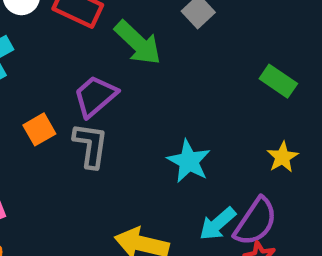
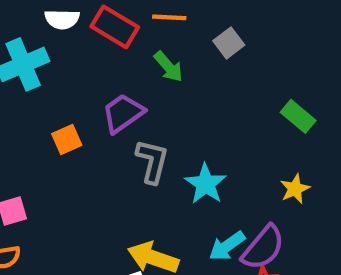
green arrow: (138, 43) -> (168, 67), size x0.7
gray L-shape: (91, 145) -> (152, 161), moved

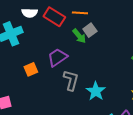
gray square: (229, 43) -> (90, 30), moved

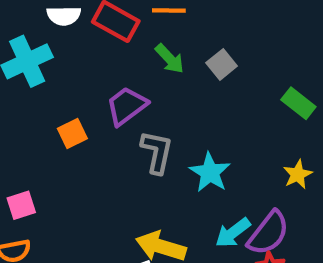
gray square: (90, 30) -> (222, 64), moved

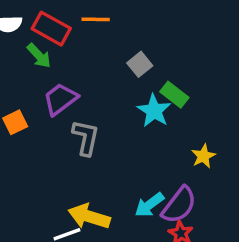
green arrow: (170, 59) -> (39, 56), moved
green rectangle: (298, 103) -> (174, 95), moved
cyan star: (210, 172) -> (154, 111), moved

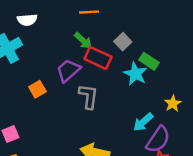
red rectangle: (51, 29) -> (98, 58), moved
green arrow: (39, 56) -> (83, 41), moved
cyan arrow: (149, 205) -> (143, 122), moved

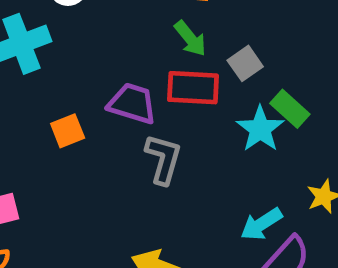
green arrow: (83, 41) -> (190, 39), moved
red rectangle: (98, 58) -> (193, 88), turned -30
purple trapezoid: (68, 70) -> (132, 103), turned 50

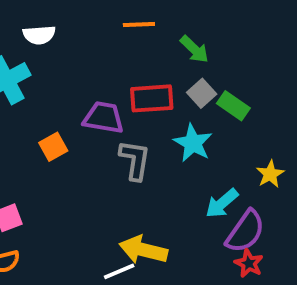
green arrow: (190, 39) -> (194, 49), moved
gray square: (245, 63) -> (202, 93), moved
cyan star: (260, 129) -> (193, 143), moved

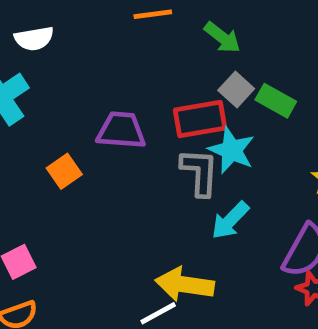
red rectangle: (152, 98) -> (200, 119), moved
gray L-shape: (135, 160) -> (200, 172), moved
cyan arrow: (222, 203) -> (230, 220), moved

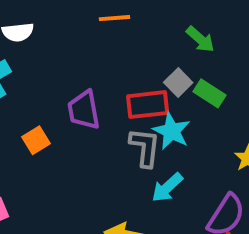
green arrow: (222, 38) -> (200, 39), moved
purple trapezoid: (121, 130) -> (84, 110), turned -108

